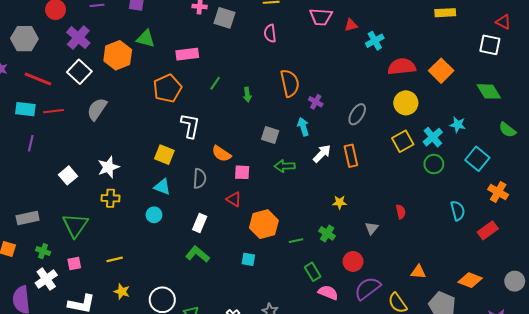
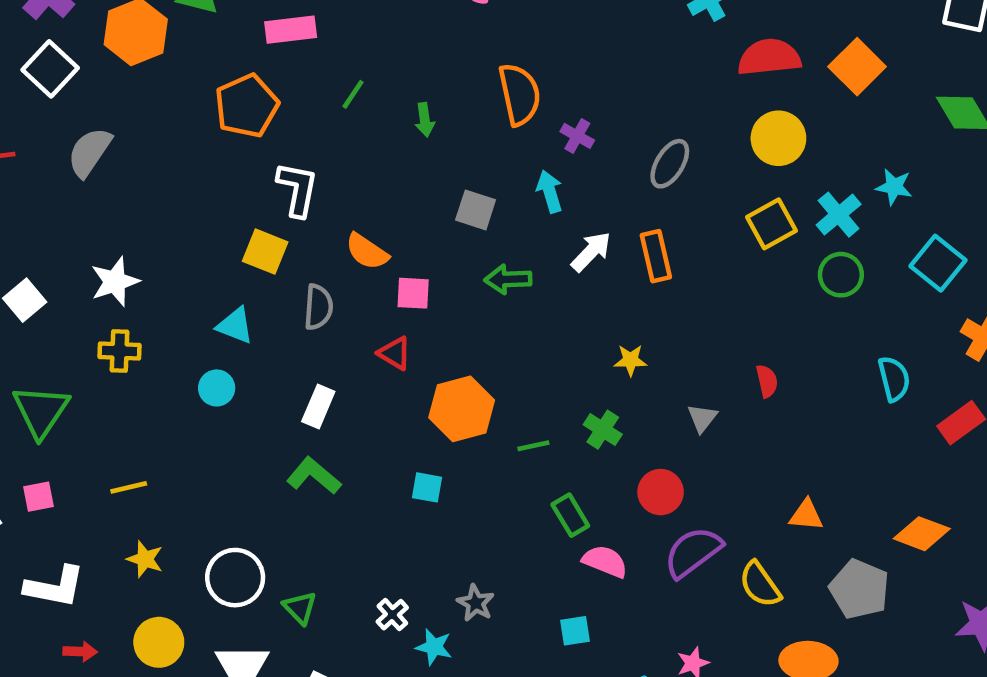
yellow square: (164, 155) -> (265, 252), moved

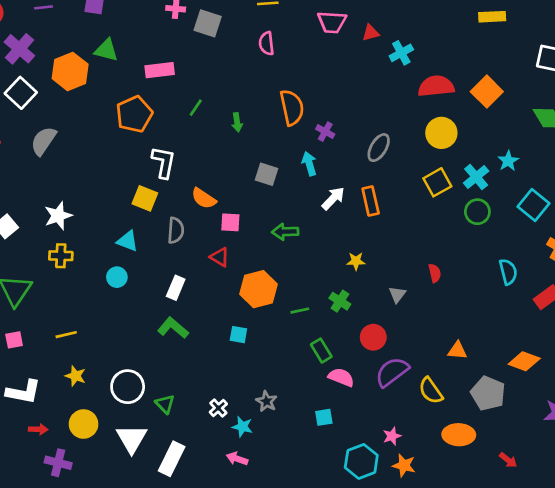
cyan star: (894, 187) -> (508, 161), turned 30
green arrow: (508, 279) -> (285, 232), moved

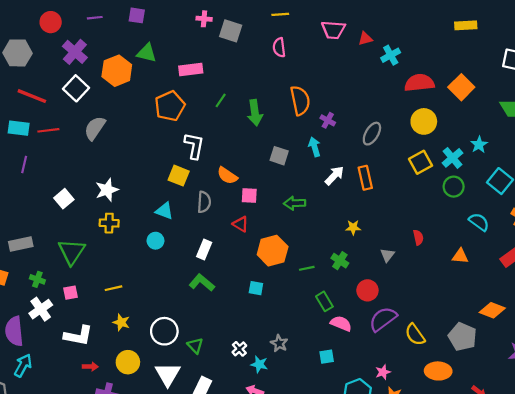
green arrow: (237, 122) -> (255, 113), size x1.6
cyan semicircle: (508, 272) -> (479, 222), moved, turned -40
orange triangle: (457, 351) -> (460, 256), moved

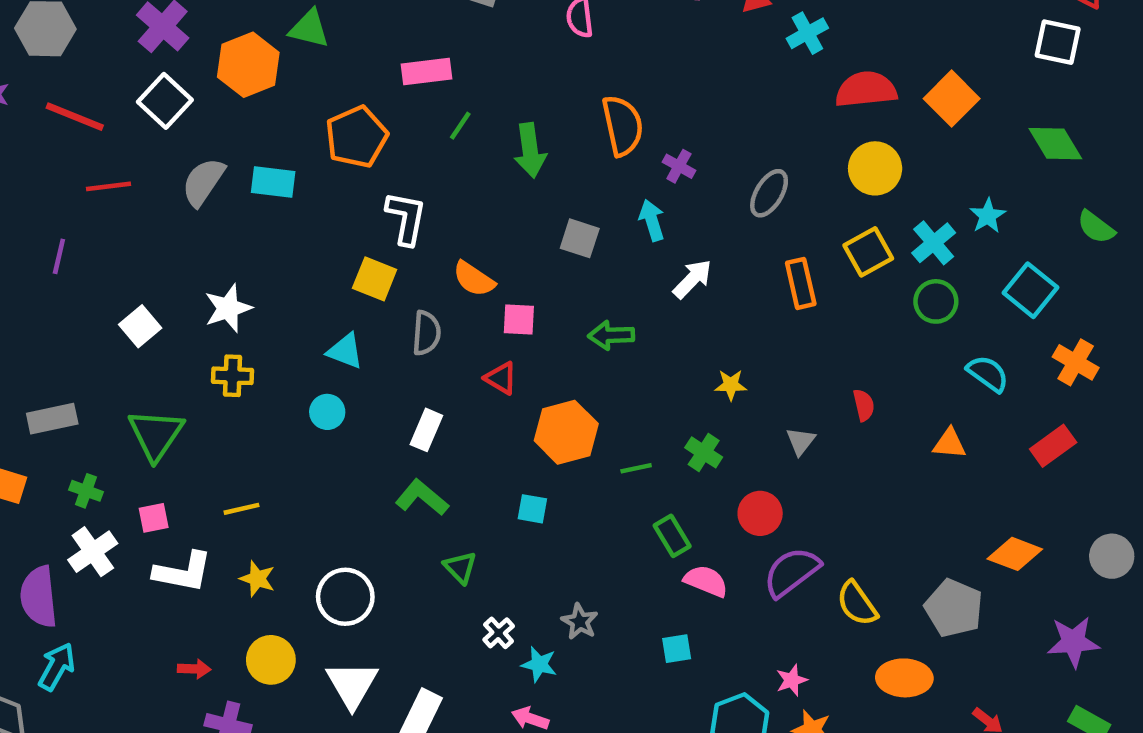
pink rectangle: (191, 70) -> (426, 72), moved
cyan rectangle: (19, 128) -> (273, 182), moved
orange rectangle: (365, 178) -> (801, 283), moved
white L-shape: (78, 336) -> (183, 572), moved
green triangle: (195, 346) -> (460, 567), moved

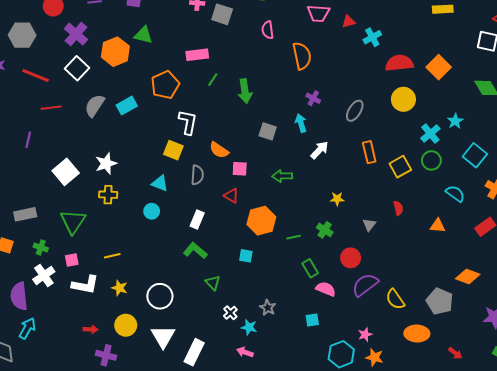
orange semicircle: (623, 126) -> (302, 56), moved
cyan rectangle: (273, 182) -> (127, 106), turned -36
yellow square: (868, 252) -> (400, 167), moved
white square: (140, 326) -> (66, 172), size x1.4

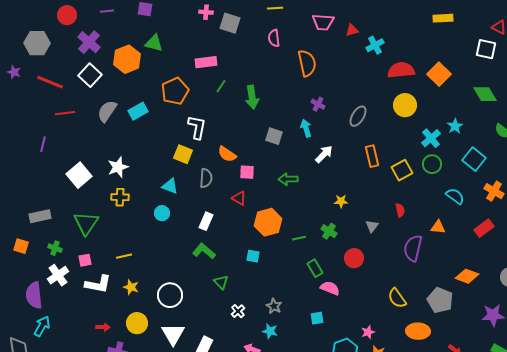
purple semicircle: (365, 285) -> (413, 248), moved, turned -40
cyan star: (249, 327) -> (270, 331), moved

